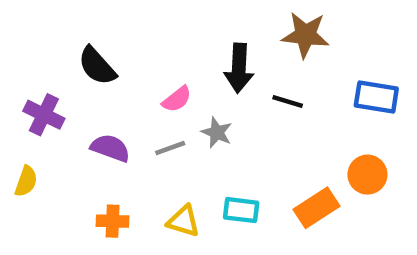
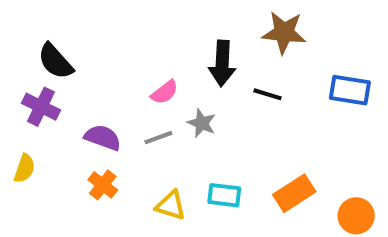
black semicircle: (97, 66) -> (55, 61), moved
orange circle: (367, 175) -> (356, 216), moved
orange cross: (113, 221) -> (103, 185), moved, turned 36

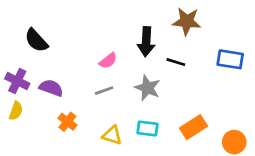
purple cross: (41, 107) -> (17, 81), moved
gray star: (202, 123) -> (147, 88), moved, size x1.4
purple semicircle: (103, 138) -> (51, 88), moved

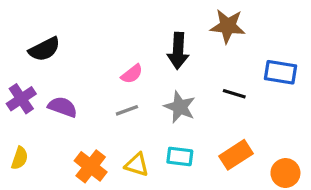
black semicircle: (36, 40) -> (44, 49), turned -75
black line: (176, 62) -> (234, 94), moved
purple cross: (17, 81) -> (21, 99), turned 30
yellow semicircle: (16, 111) -> (20, 158), moved
orange cross: (67, 122) -> (91, 166), moved, size x1.4

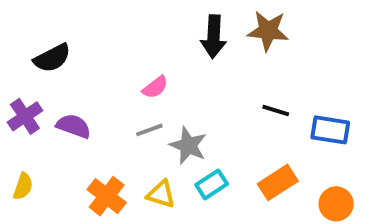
black arrow: (178, 51) -> (214, 37), moved
blue rectangle: (281, 72) -> (330, 130), moved
gray star: (180, 107) -> (188, 146), moved
cyan rectangle: (180, 156) -> (212, 184), turned -40

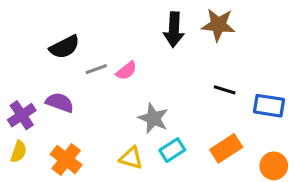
black semicircle: (52, 58) -> (65, 47), moved
purple cross: (25, 116) -> (22, 115), moved
gray line: (149, 130) -> (96, 69), moved
orange cross: (107, 196) -> (66, 160), moved

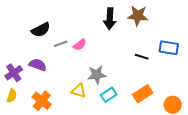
blue rectangle: (269, 106) -> (169, 48), moved
gray star: (153, 118) -> (97, 75), turned -30
yellow triangle: (131, 158) -> (79, 91), moved

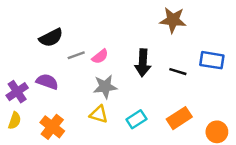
black arrow: (110, 19) -> (143, 63), moved
gray star: (97, 75) -> (105, 87), moved

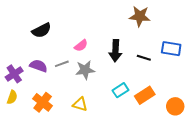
gray line: (76, 55) -> (62, 64), moved
yellow triangle: (99, 114) -> (80, 104), moved
cyan rectangle: (136, 119) -> (121, 90), moved

